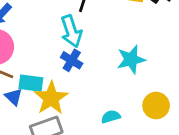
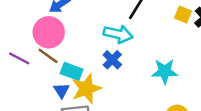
cyan arrow: (71, 31) -> (118, 34), turned -72
blue triangle: (14, 97) -> (61, 90), moved

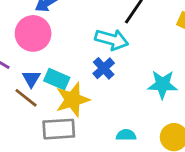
brown line: (48, 56) -> (26, 98), moved
blue triangle: (61, 90) -> (31, 79), moved

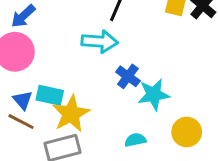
blue cross: (104, 68) -> (128, 76), moved
cyan star: (162, 85) -> (154, 94), moved

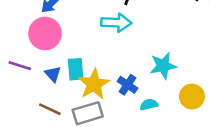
blue cross: (128, 76) -> (128, 85), moved
cyan rectangle: (50, 95) -> (76, 69), turned 75
brown line: (21, 122) -> (50, 109), moved

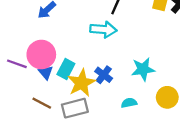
pink circle: (45, 33) -> (41, 55), moved
cyan rectangle: (76, 69) -> (66, 69), turned 30
blue cross: (128, 85) -> (104, 75), moved

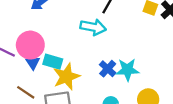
cyan rectangle: (66, 69) -> (53, 62), turned 72
blue cross: (104, 75) -> (108, 69), moved

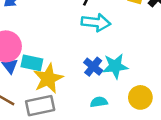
cyan arrow: (93, 27) -> (96, 22), moved

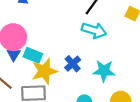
blue cross: (93, 67) -> (73, 64), moved

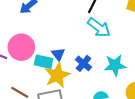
cyan arrow: (94, 30) -> (99, 28), turned 30
blue triangle: (14, 54) -> (58, 54), moved

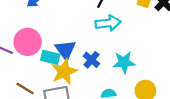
cyan arrow: (99, 28) -> (108, 23), turned -45
blue triangle: (58, 54) -> (65, 50), size x1.5

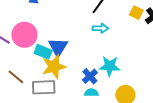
cyan arrow: (108, 23) -> (100, 28), size x0.7
blue cross: (91, 60) -> (90, 76), moved

